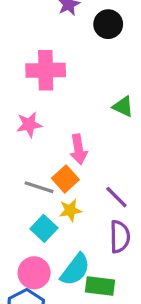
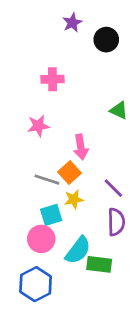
pink cross: (46, 70) -> (53, 79), size x0.7
cyan square: (44, 228) -> (51, 215), turned 30
pink circle: (34, 273) -> (41, 239), moved

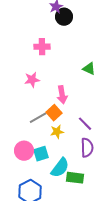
black circle: (106, 40) -> (64, 17), moved
gray line: (47, 180) -> (38, 118), turned -48
cyan square: (51, 215) -> (41, 154), moved
pink circle: (41, 239) -> (24, 151), moved

